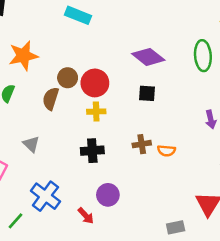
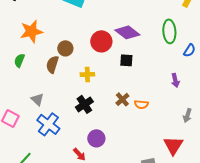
red circle: (95, 83) -> (101, 41), moved
brown cross: (142, 144) -> (122, 99), turned -32
black cross: (92, 151) -> (84, 104), turned -30
blue cross: (45, 196) -> (48, 124), moved

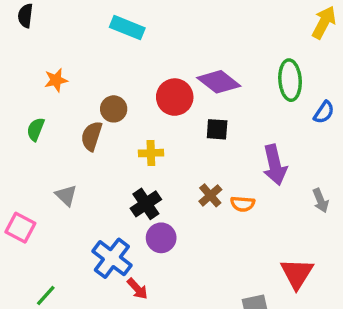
orange star: (31, 31) -> (56, 80), size x0.6
purple arrow: (175, 80) -> (275, 165), moved, size x1.6
gray arrow: (187, 115) -> (321, 201), moved, turned -40
blue cross: (48, 124) -> (112, 258), moved
purple circle: (96, 138) -> (161, 238), moved

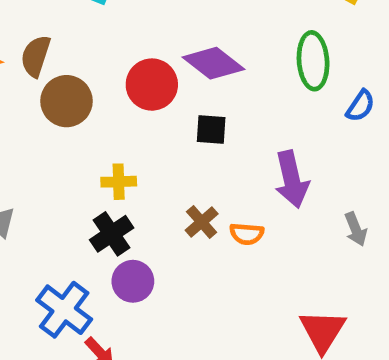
brown circle: (114, 109) -> (66, 101), size x1.4
brown semicircle: (92, 136) -> (36, 56), moved
yellow cross: (151, 153) -> (119, 182), moved

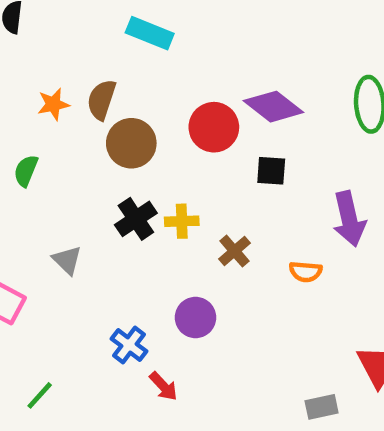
brown cross: (202, 222) -> (234, 251), moved
black cross: (112, 234) -> (136, 219), moved
blue cross: (64, 310) -> (129, 345), size x0.7

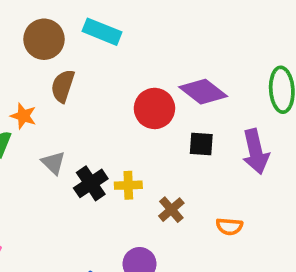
orange star: (53, 104) -> (23, 116), moved, turned 30
brown circle: (131, 143) -> (44, 39), moved
purple arrow: (349, 219) -> (256, 152), moved
gray triangle: (67, 260) -> (53, 163), moved

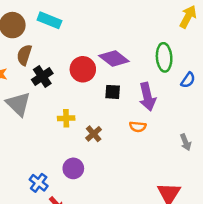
gray triangle: (53, 163) -> (18, 104), size x1.6
black cross: (91, 183) -> (42, 76), moved
orange semicircle: (229, 226) -> (138, 127), moved

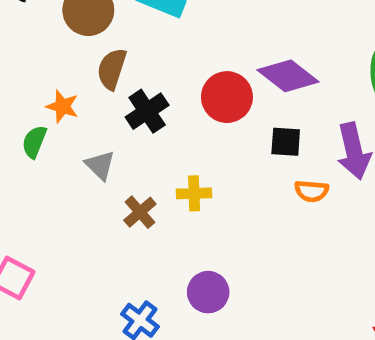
gray triangle: (18, 104) -> (100, 165), size x0.6
orange semicircle: (138, 127) -> (312, 191), moved
brown cross: (94, 134) -> (140, 212), moved

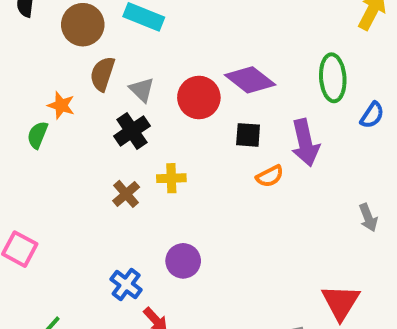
black cross: (147, 111) -> (132, 131), moved
gray triangle: (100, 165) -> (142, 90), moved
orange semicircle: (312, 191) -> (270, 176), turned -32

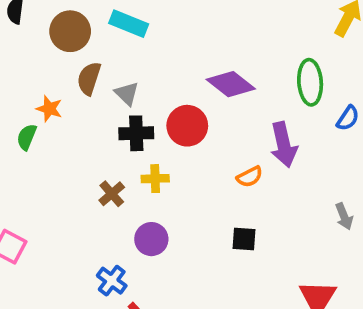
red circle: (199, 97) -> (187, 126), moved
black cross: (132, 131) -> (136, 133), moved, turned 32
black square: (248, 135) -> (244, 239), moved
purple circle: (183, 261) -> (151, 239), moved

